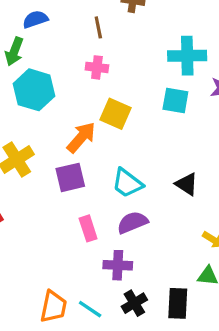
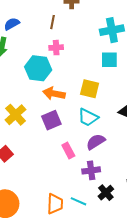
brown line: (98, 27) -> (53, 22), turned 32
cyan hexagon: (34, 90) -> (38, 68), moved
yellow square: (115, 114) -> (90, 89), moved
orange arrow: (81, 137) -> (54, 94), turned -110

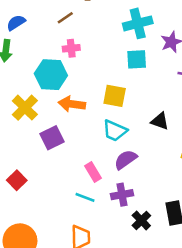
brown line: (53, 22) -> (65, 18), turned 48
yellow cross: (16, 115) -> (25, 108), moved
purple square: (51, 120) -> (52, 138), moved
cyan line: (78, 201) -> (85, 197), moved

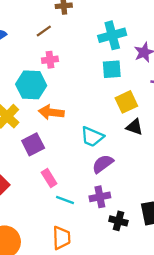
yellow square: (115, 96) -> (126, 102), moved, turned -35
pink rectangle: (93, 172) -> (49, 178), moved
black cross: (141, 220) -> (118, 221), turned -30

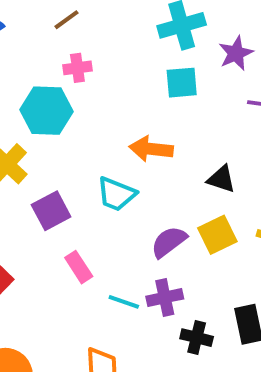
yellow square: (126, 102) -> (217, 235), moved
orange arrow: (51, 112) -> (151, 149), moved
cyan trapezoid: (92, 137) -> (116, 194), moved
cyan line: (65, 200) -> (124, 302), moved

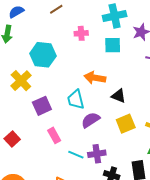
pink cross: (77, 68) -> (81, 33), moved
black triangle: (221, 179) -> (119, 96), moved
cyan trapezoid: (116, 194) -> (76, 100), turned 50
purple semicircle: (169, 242) -> (91, 120), moved

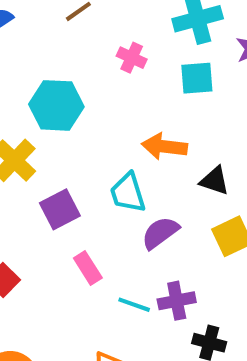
pink cross: (81, 33) -> (132, 58), turned 32

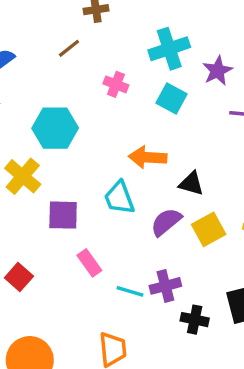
cyan square: (197, 78) -> (172, 98), turned 36
purple square: (60, 209) -> (63, 215), turned 32
purple semicircle: (160, 233) -> (166, 222), moved

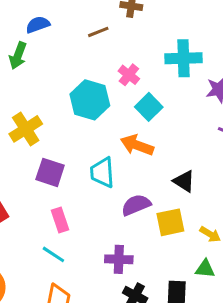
cyan square: (172, 98) -> (149, 107), moved
cyan hexagon: (55, 128) -> (90, 100), moved
black triangle: (191, 184) -> (184, 181), moved
cyan line: (130, 291) -> (53, 254), moved

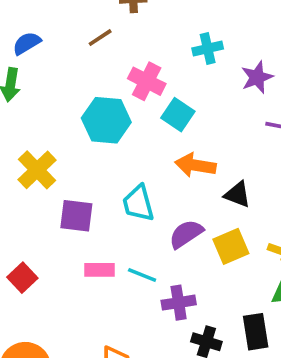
cyan cross: (184, 58) -> (208, 49), size x0.7
pink cross: (129, 75) -> (147, 81), size x1.4
orange arrow: (137, 145) -> (195, 165), moved
pink rectangle: (60, 220) -> (99, 270), turned -60
cyan line: (53, 254) -> (142, 275), moved

